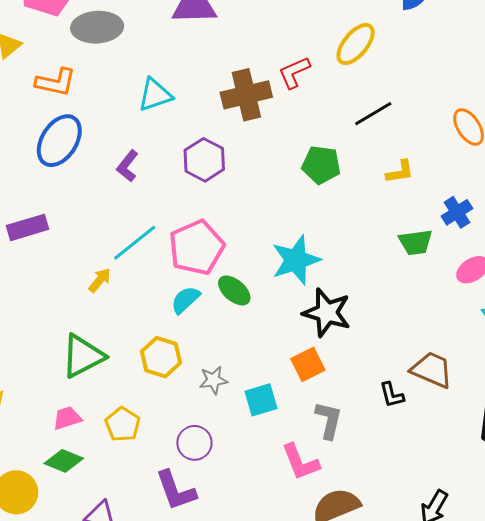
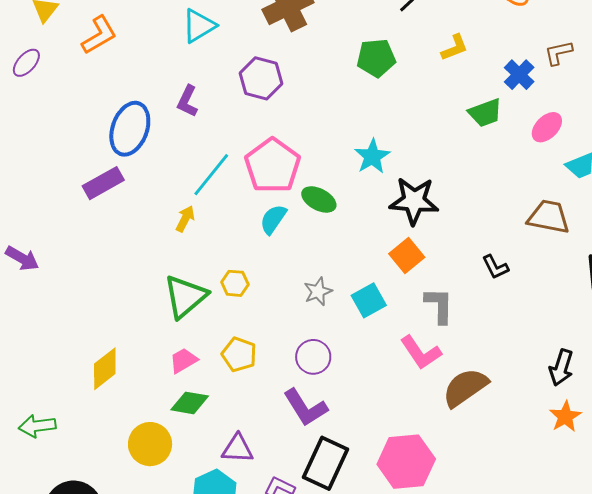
orange L-shape: (56, 82) -> (99, 35), turned -30
blue ellipse: (59, 141) -> (130, 129), moved
cyan star: (296, 260) -> (372, 156), size x0.7
yellow hexagon: (161, 357) -> (235, 283), moved, size x0.7
brown trapezoid: (432, 370) -> (549, 217), moved

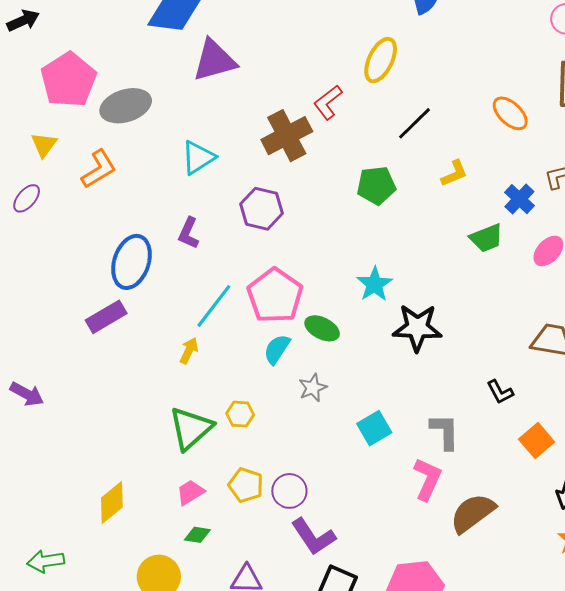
orange square: (407, 256) -> (537, 441), moved
gray star: (318, 292) -> (313, 388), moved
pink L-shape: (421, 353) -> (427, 479), turned -120
purple circle: (313, 357) -> (289, 491), moved
green diamond: (190, 403) -> (197, 535), size x0.7

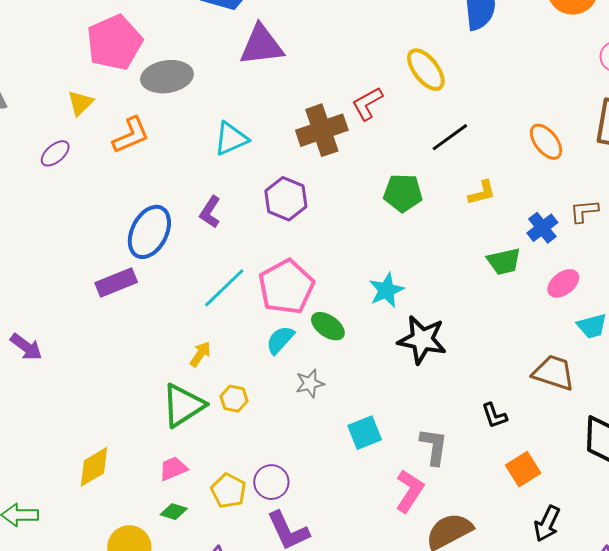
yellow ellipse: (381, 60) -> (426, 70), turned -72
yellow arrow: (189, 351) -> (200, 354), moved
yellow pentagon: (246, 485) -> (228, 491), moved

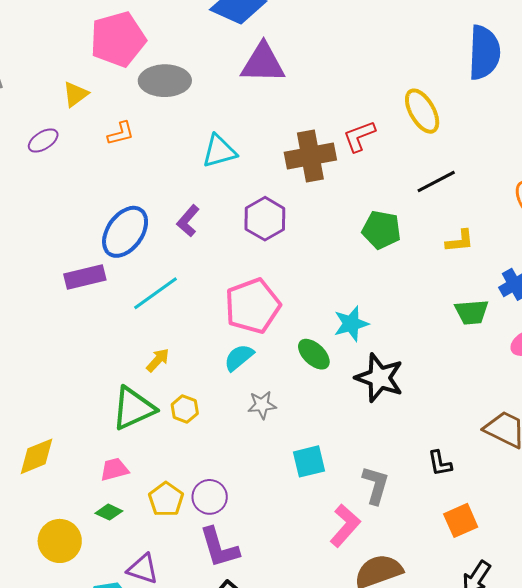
orange L-shape: (131, 135) -> (121, 133), size x0.7
cyan line: (224, 288) -> (155, 293), moved
green ellipse: (328, 326) -> (314, 354), moved

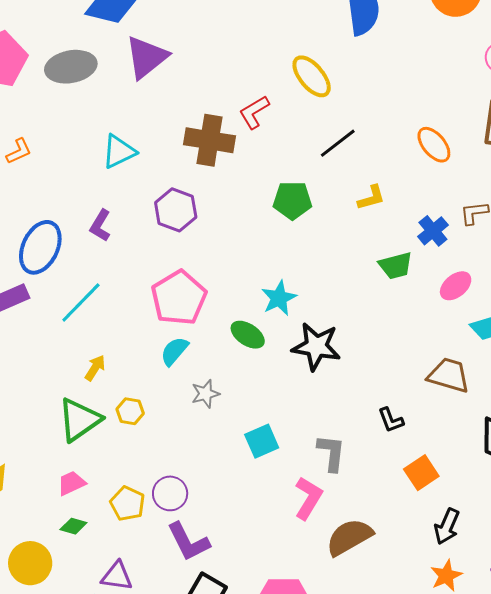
purple triangle: (263, 63) -> (146, 57), turned -30
gray ellipse: (165, 81) -> (71, 67), moved
brown cross: (310, 156) -> (209, 140), turned 30

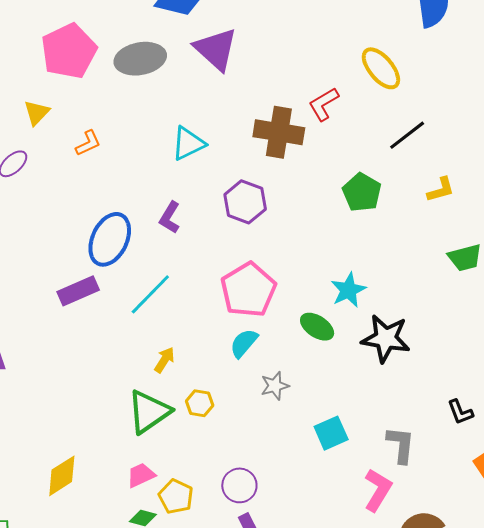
purple triangle: (146, 57) -> (216, 49), turned -39
green pentagon: (292, 200) -> (362, 192), turned 30
yellow pentagon: (127, 503) -> (176, 496), moved

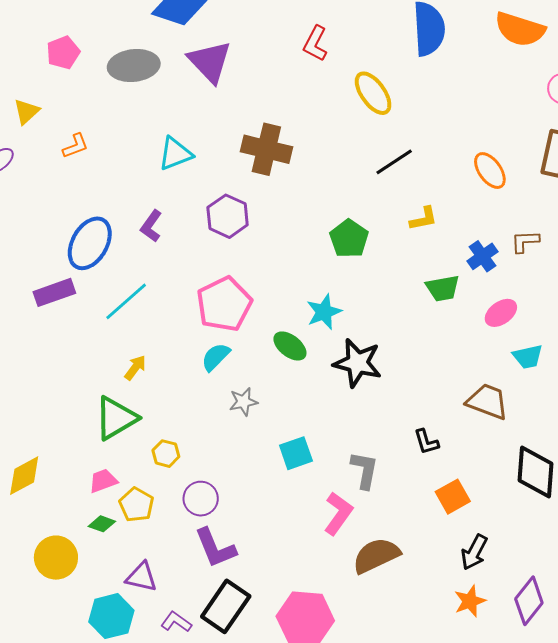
pink pentagon: (69, 51) -> (63, 53), size x0.6
red L-shape: (324, 104) -> (315, 44), moved, turned -36
green pentagon: (362, 192) -> (349, 239), moved
yellow hexagon: (200, 403) -> (166, 454), moved

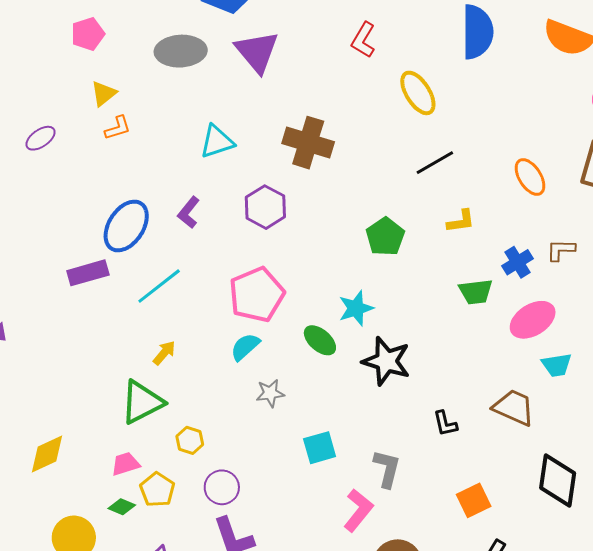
pink pentagon: (63, 53) -> (88, 34), moved
yellow triangle: (26, 112) -> (104, 94), moved
pink ellipse: (501, 313) -> (533, 320), size x1.4
black L-shape: (426, 442) -> (445, 424), moved

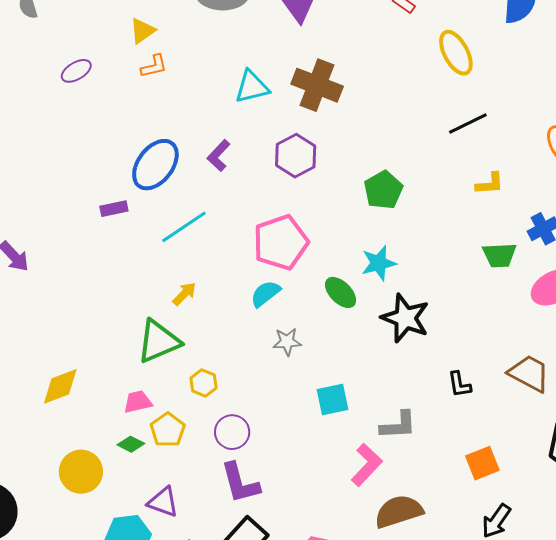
brown cross: (308, 143) -> (317, 85), moved
green pentagon: (385, 237) -> (383, 190), moved
purple rectangle: (88, 273) -> (114, 209), size x0.7
gray L-shape: (387, 469) -> (398, 425), turned 69

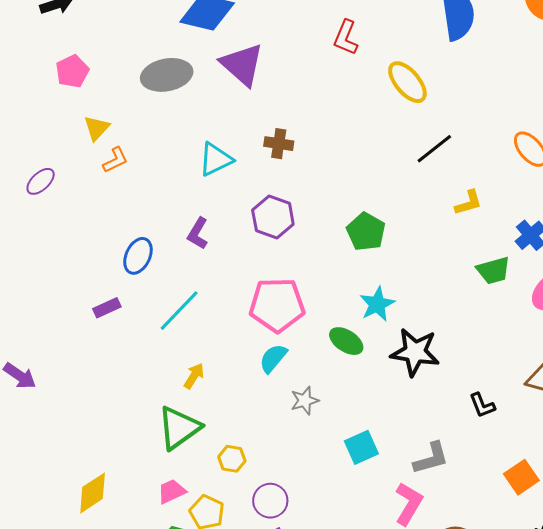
brown cross: (317, 85) -> (279, 144), size x0.6
blue ellipse: (155, 165) -> (138, 256), size x0.7
pink pentagon: (281, 242) -> (277, 305), turned 30

